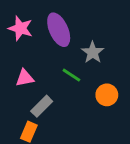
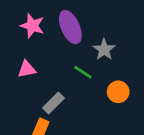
pink triangle: (25, 78) -> (27, 69), moved

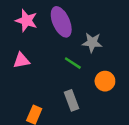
gray star: (104, 50) -> (92, 42), turned -30
gray rectangle: (53, 103) -> (71, 100), moved, turned -66

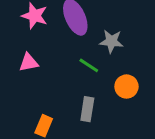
gray rectangle: (71, 100) -> (87, 109), turned 30

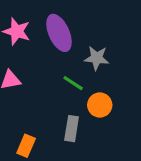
orange circle: (126, 87) -> (100, 105), moved

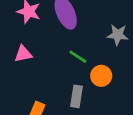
gray star: (97, 58) -> (118, 35), moved

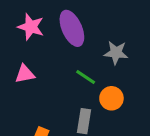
gray star: (118, 35) -> (116, 53), moved

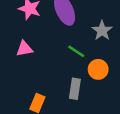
gray star: (116, 53) -> (102, 31), turned 30

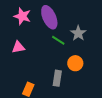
green line: (76, 51) -> (58, 40), moved

